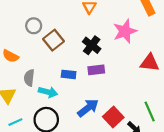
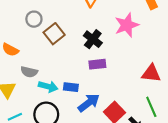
red triangle: (150, 63) -> (151, 73), moved
blue rectangle: (69, 74) -> (71, 87), moved
gray semicircle: (29, 78) -> (29, 72), turned -84

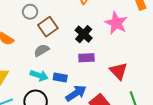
pink star: (127, 25) -> (116, 23), turned -30
gray semicircle: (29, 72) -> (42, 50), moved, turned 133
red triangle: (151, 73) -> (119, 71), moved, turned 36

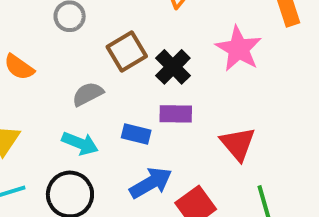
brown square: (48, 27) -> (127, 52), moved
blue rectangle: (60, 78) -> (136, 134), moved

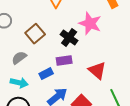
black cross: (173, 67) -> (69, 38), moved
blue rectangle: (136, 134) -> (46, 74), turned -32

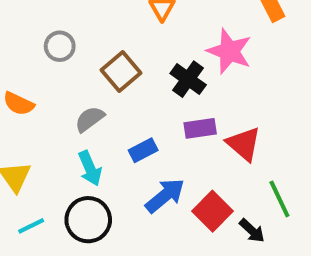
purple rectangle: (64, 61) -> (200, 128), moved
cyan arrow: (19, 83) -> (90, 168), turned 54

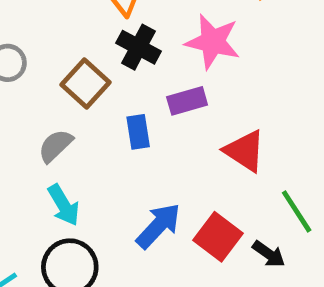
black cross: (188, 79) -> (138, 47), moved
purple rectangle: (200, 128) -> (187, 101), moved
blue rectangle: (143, 150) -> (138, 132), moved, turned -64

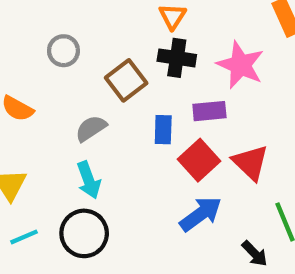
black cross: (138, 47) -> (177, 58), turned -30
blue arrow: (158, 226) -> (201, 214), moved
red square: (218, 237) -> (199, 160), moved

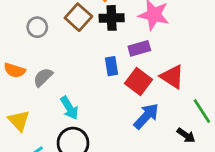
brown square: (126, 80) -> (78, 17), moved
gray semicircle: (91, 128) -> (43, 77), moved

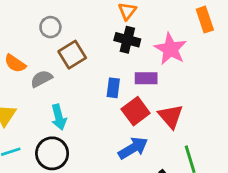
brown square: (78, 17) -> (72, 55), moved

